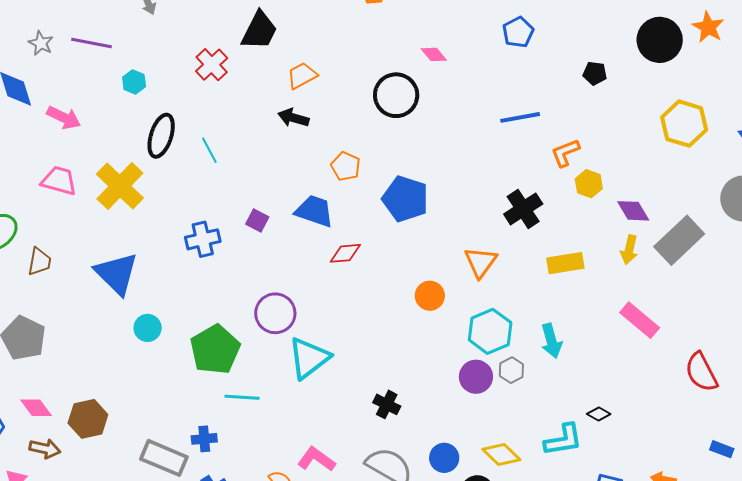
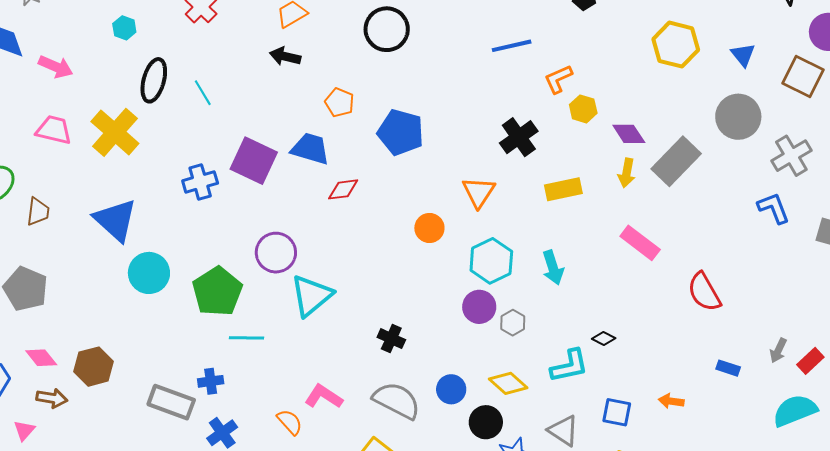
purple square: (257, 220) -> (254, 161), size x2.0
cyan circle: (148, 328) -> (149, 273), size x1.5
gray hexagon: (511, 370) -> (513, 323), moved

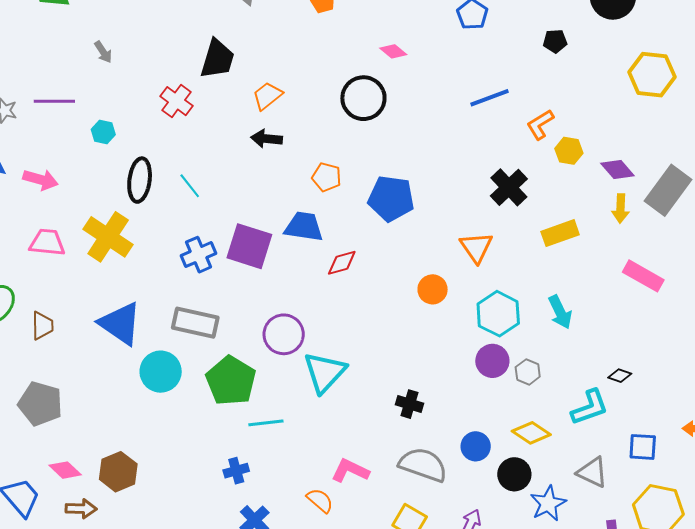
blue cross: (200, 182) -> (199, 255), moved
gray rectangle: (171, 402) -> (195, 323), moved

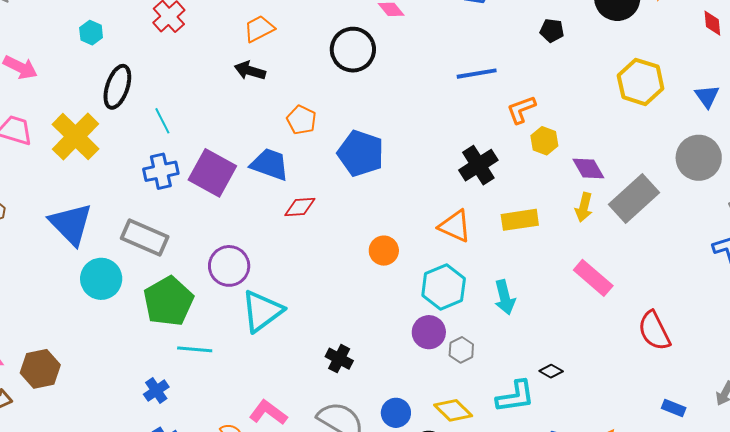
cyan line: (190, 186) -> (162, 121), moved
orange triangle: (476, 247) -> (455, 226), moved, turned -42
blue cross: (236, 471) -> (156, 391), turned -30

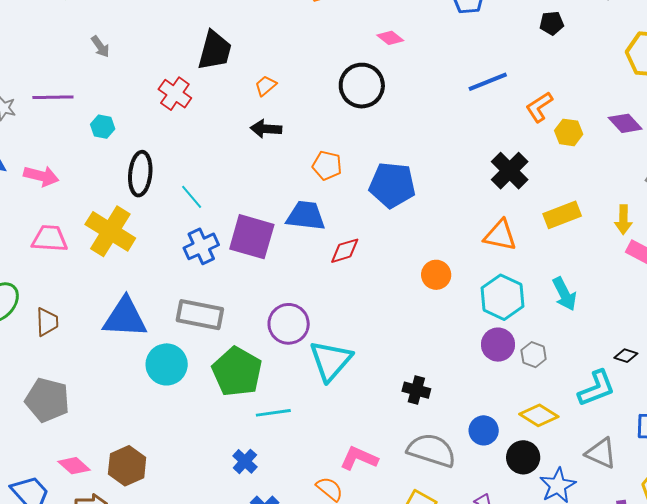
orange trapezoid: (259, 29) -> (266, 86), size x0.7
purple diamond: (588, 168) -> (625, 123), moved
yellow arrow: (584, 207) -> (623, 220), moved
blue triangle: (71, 224) -> (125, 318), turned -30

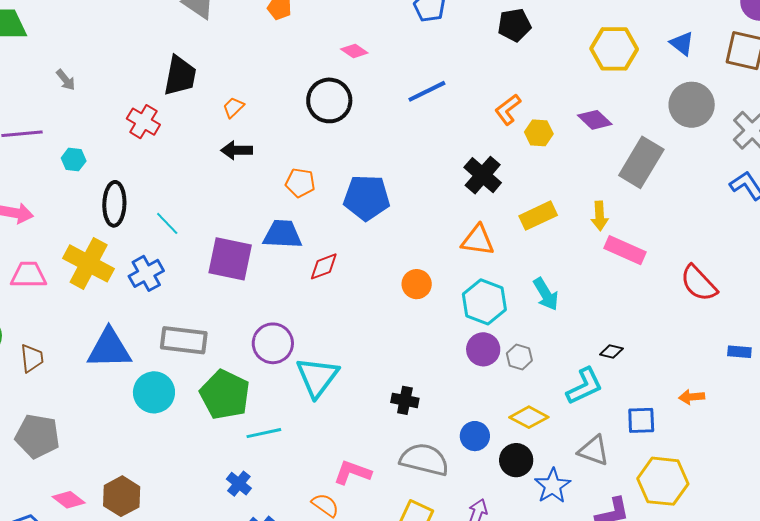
black pentagon: (552, 23) -> (514, 25), size x1.4
blue line: (488, 82) -> (427, 91), moved
blue cross: (201, 246) -> (146, 273), moved

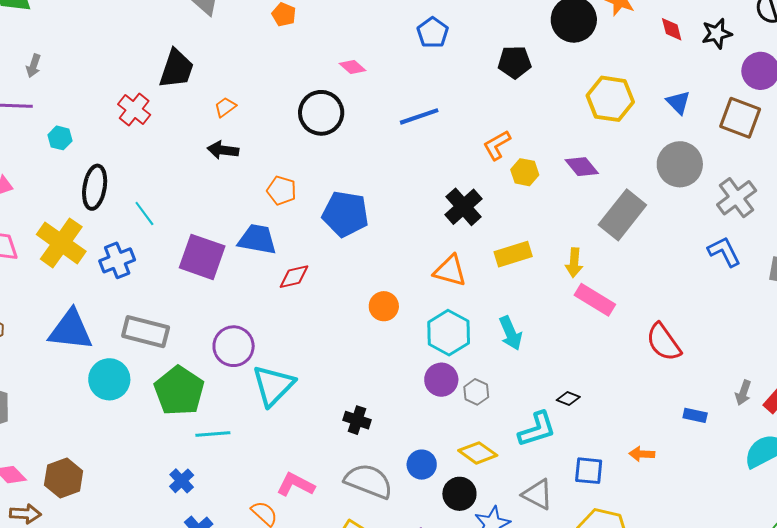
gray arrow: (66, 80) -> (33, 66), moved, turned 50

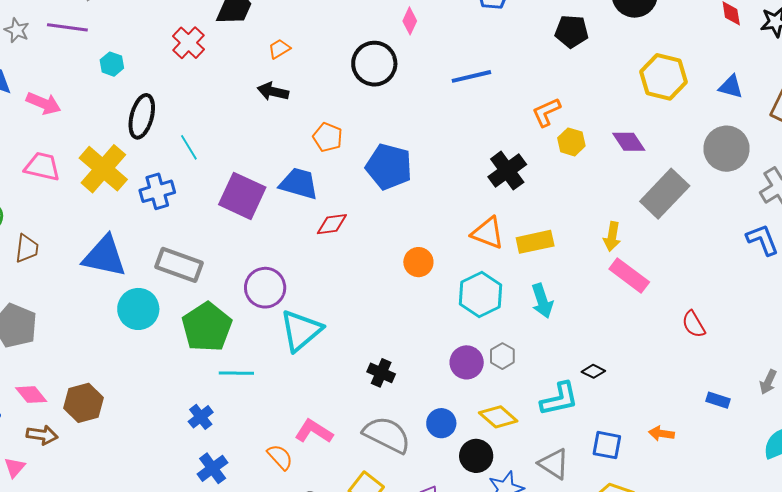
pink diamond: (352, 67) -> (410, 21), turned 68
blue triangle: (678, 102) -> (731, 87), turned -36
yellow rectangle: (513, 254) -> (535, 242), moved
red semicircle: (664, 342) -> (694, 324), size x0.7
purple circle: (441, 380) -> (467, 362), moved

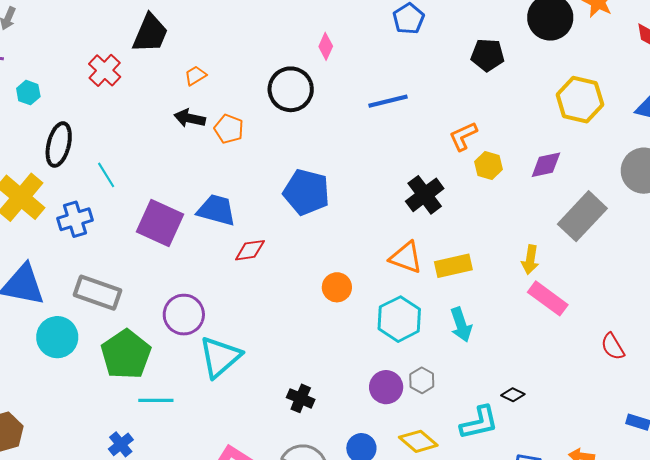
orange pentagon: (328, 137) -> (229, 129), moved
purple diamond: (629, 142) -> (546, 165), turned -68

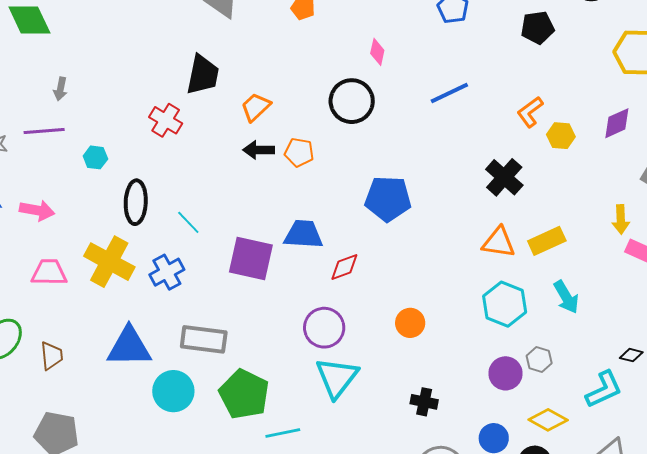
orange trapezoid: (196, 76) -> (256, 107), size x1.4
orange circle: (337, 287) -> (410, 323), moved
purple circle: (184, 315) -> (324, 328), moved

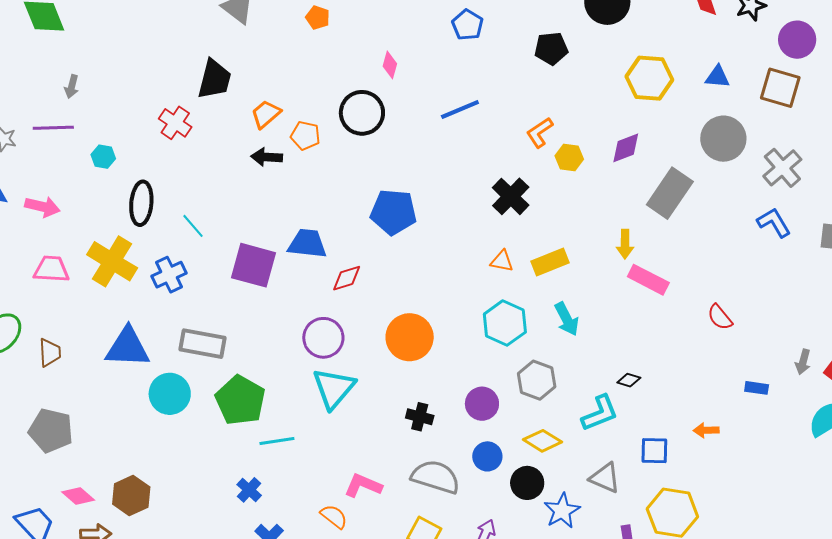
orange pentagon: (299, 152) -> (305, 136), moved
orange triangle: (499, 242) -> (502, 261), size x0.7
orange circle: (410, 323) -> (410, 337), size x1.6
gray hexagon: (539, 360) -> (537, 380), size x1.5
purple circle: (505, 373) -> (482, 404), moved

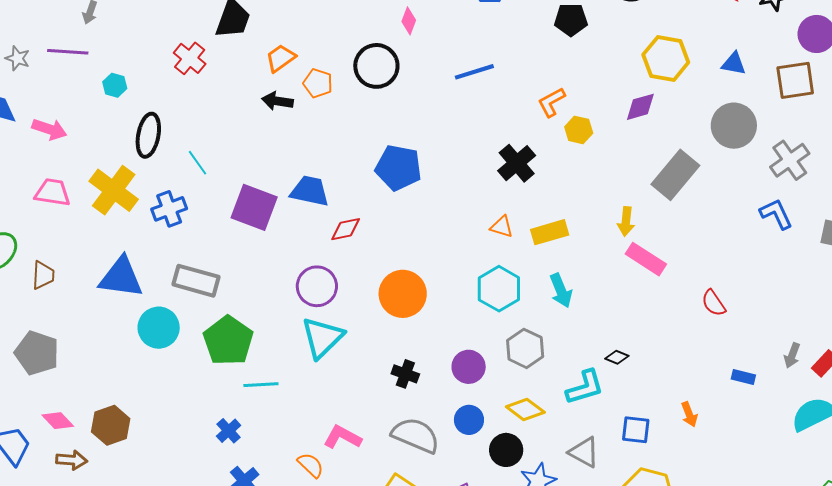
brown square: (780, 88) -> (795, 80), turned -30
purple diamond: (626, 148) -> (640, 107), moved
orange arrow: (706, 430) -> (689, 414), turned -115

